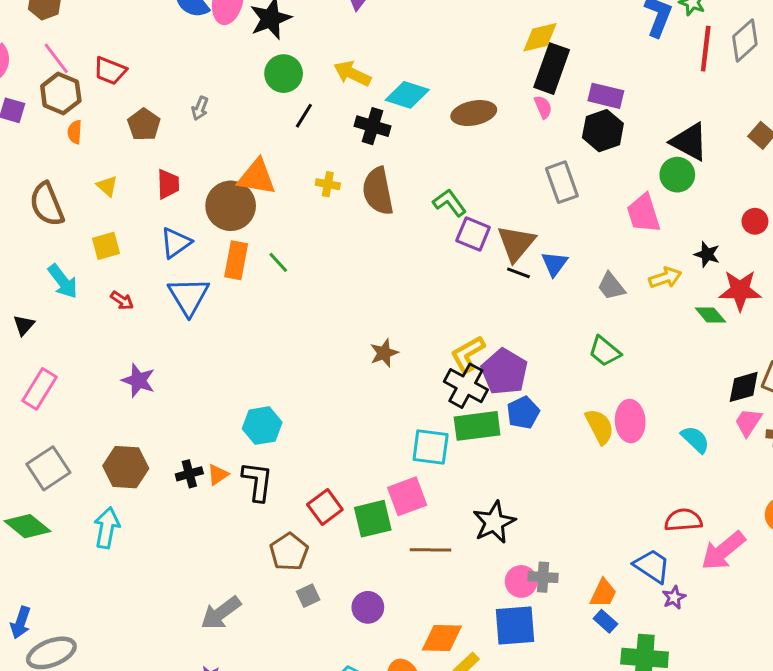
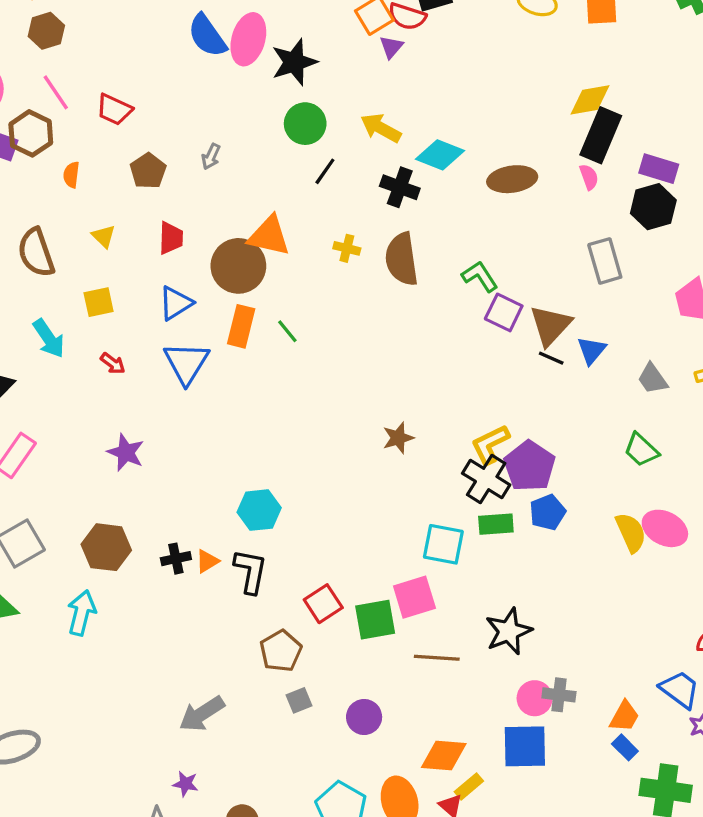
brown hexagon: (61, 94) -> (31, 133), moved
pink ellipse: (630, 421) -> (665, 528), turned -63
green rectangle: (477, 426) -> (496, 524), size x0.7

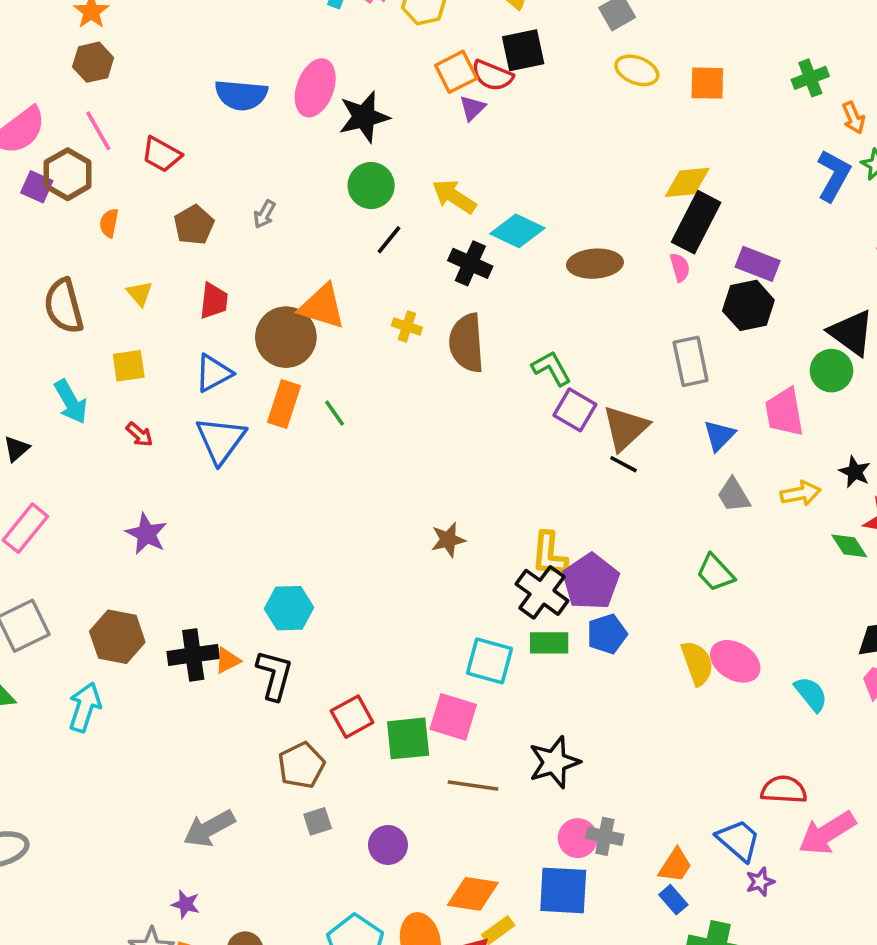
blue semicircle: (207, 36) -> (241, 95), moved, turned -54
blue triangle: (592, 350) -> (719, 435), moved
yellow L-shape: (490, 444) -> (549, 554), turned -63
black cross: (176, 559) -> (193, 655), size x1.5
pink square: (414, 597) -> (453, 717), turned 30

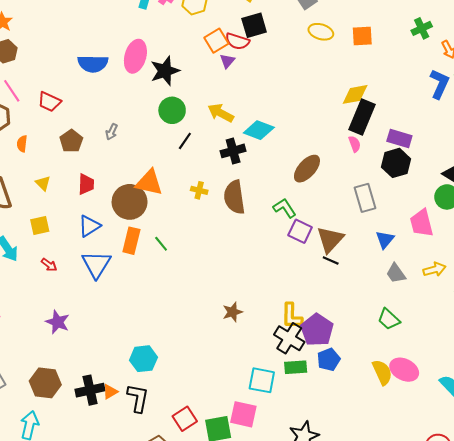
black cross: (470, 263) -> (233, 151), turned -35
brown ellipse: (595, 264) -> (307, 169), moved, turned -40

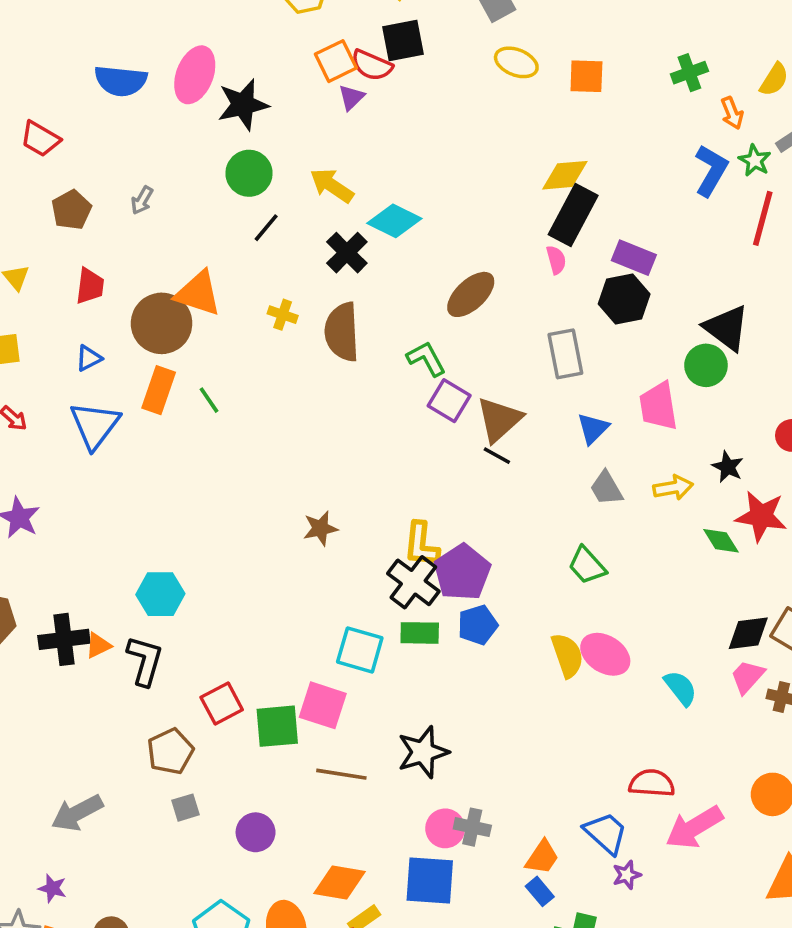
black cross: (233, 151) -> (347, 253), turned -35
blue triangle: (89, 226) -> (89, 358), size x0.7

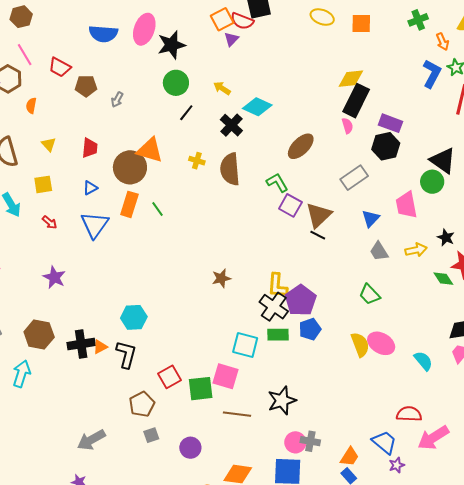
yellow arrow: (332, 186) -> (222, 88), size x0.7
brown pentagon: (71, 210) -> (86, 86), moved, turned 30
gray rectangle: (565, 354) -> (354, 178), turned 68

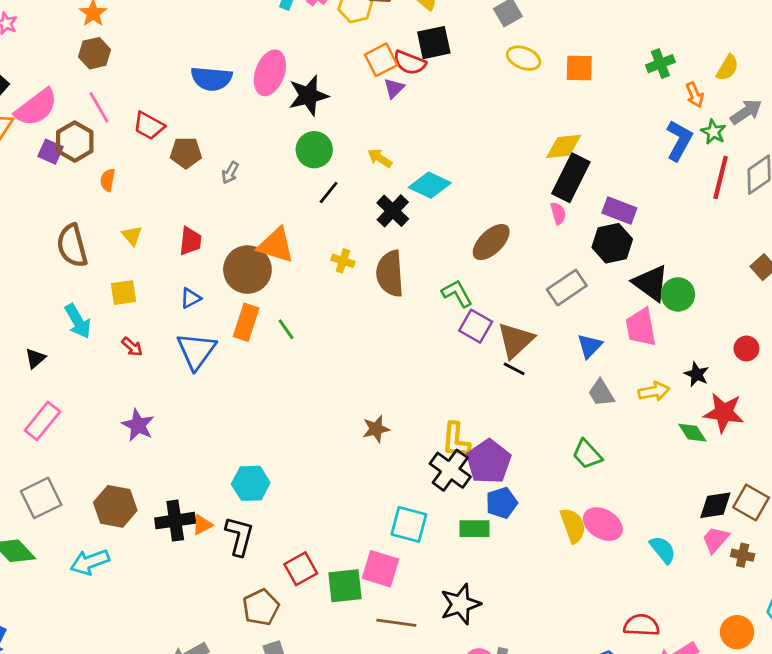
black triangle: (443, 161) -> (651, 283), moved
green rectangle: (278, 335) -> (475, 529), moved
cyan arrow: (21, 374) -> (90, 562), turned -128

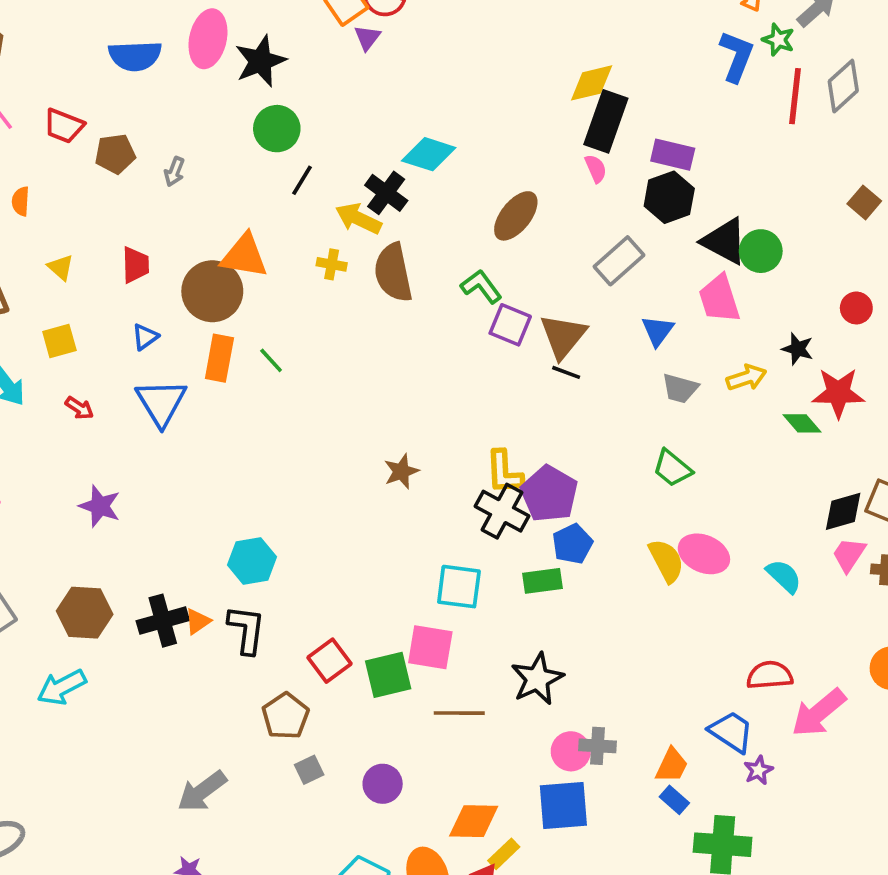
yellow arrow: (380, 158) -> (358, 219), moved, size x1.4
gray trapezoid: (601, 393) -> (680, 388), turned -36

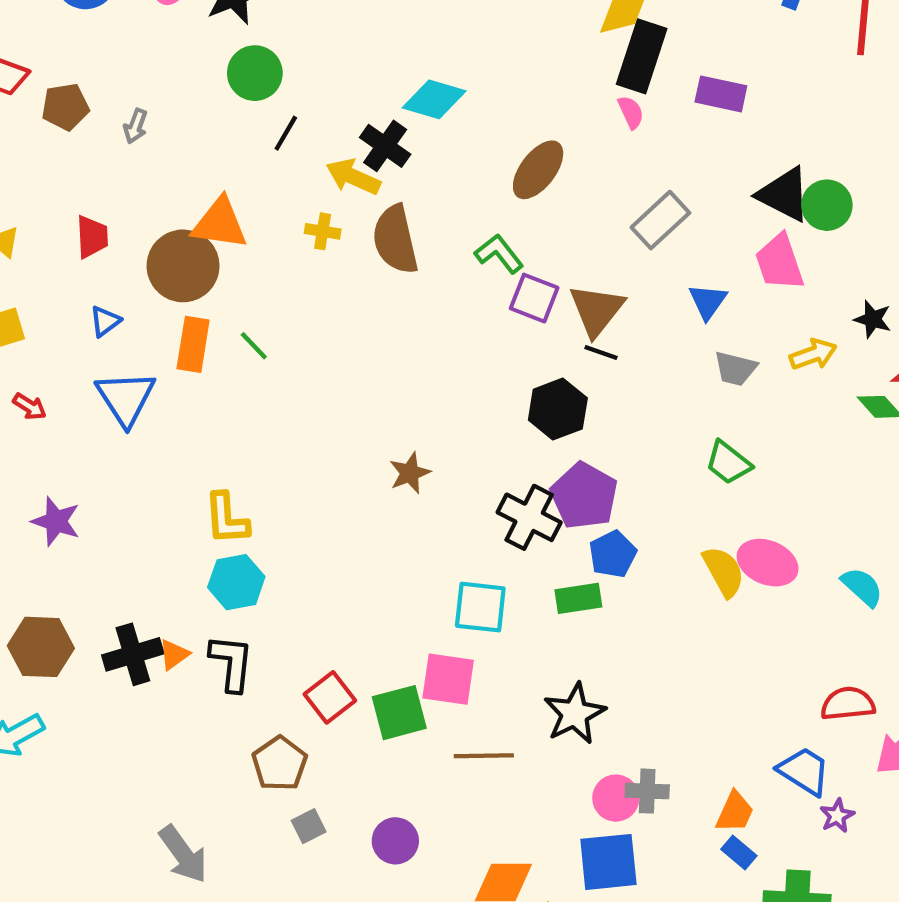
black hexagon: (669, 197) -> (558, 409), moved
yellow L-shape: (504, 472) -> (227, 519), moved
gray arrow: (202, 791) -> (183, 854), turned -88

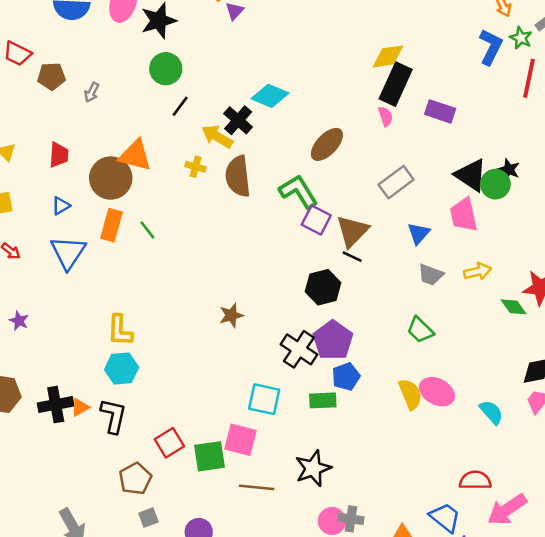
green L-shape: (499, 254) -> (298, 191), size x1.4
black star: (873, 319) -> (509, 170), moved
purple star: (56, 521) -> (19, 321), size x0.7

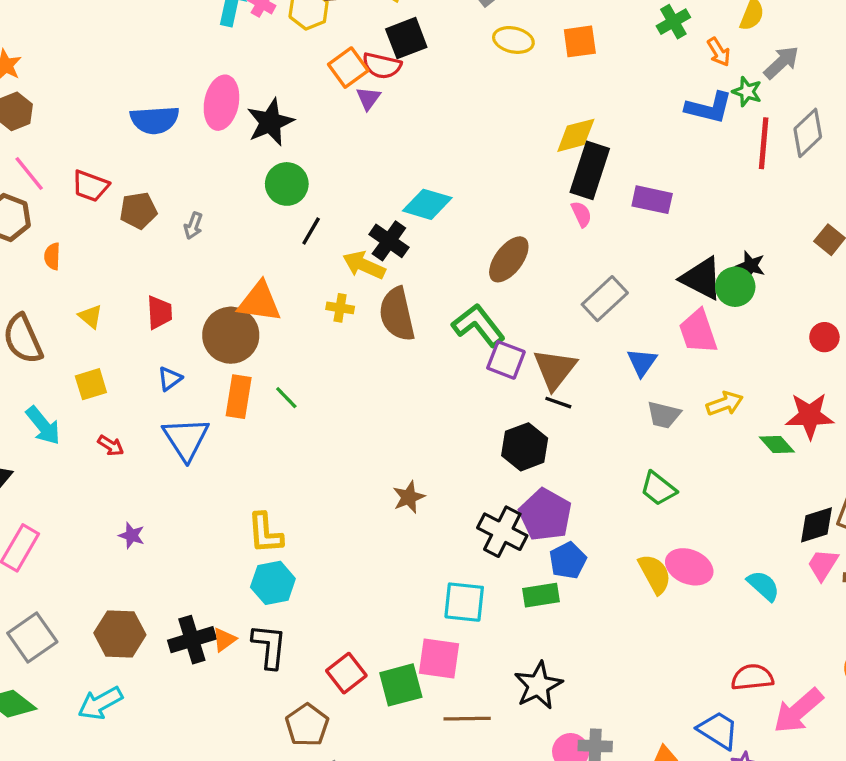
blue L-shape: (491, 47) -> (709, 108), turned 84

